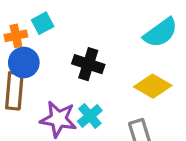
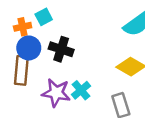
black cross: (88, 64) -> (61, 49), moved

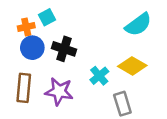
brown rectangle: (21, 70) -> (24, 88), moved
cyan cross: (81, 90) -> (99, 76), moved

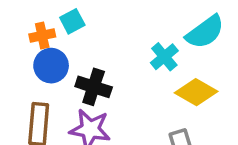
black cross: (64, 49) -> (94, 87), moved
cyan cross: (99, 76) -> (164, 57), moved

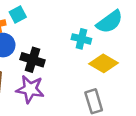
cyan cross: (164, 57) -> (81, 39), turned -36

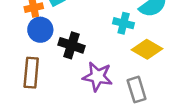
purple star: (30, 89) -> (98, 77), moved

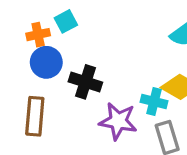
cyan cross: (124, 23) -> (154, 102), moved

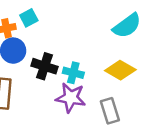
cyan cross: (154, 102) -> (73, 73), moved

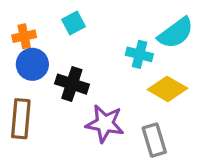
cyan square: (29, 18) -> (74, 23), moved
cyan cross: (73, 73) -> (139, 54), moved

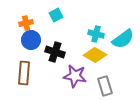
cyan semicircle: (176, 33) -> (123, 39), moved
yellow diamond: (167, 89) -> (95, 55), moved

